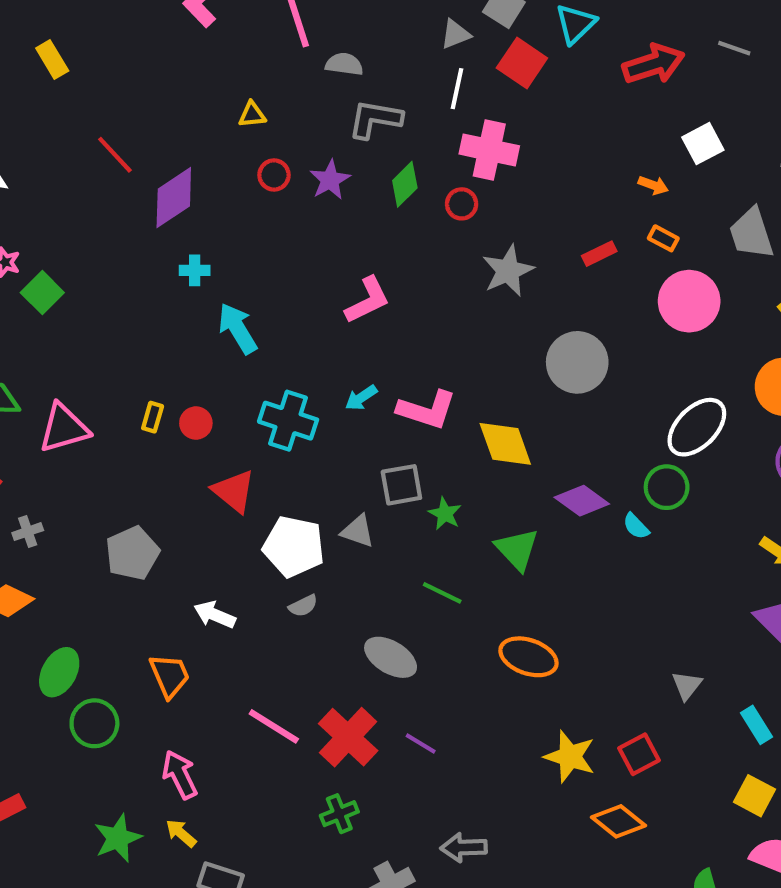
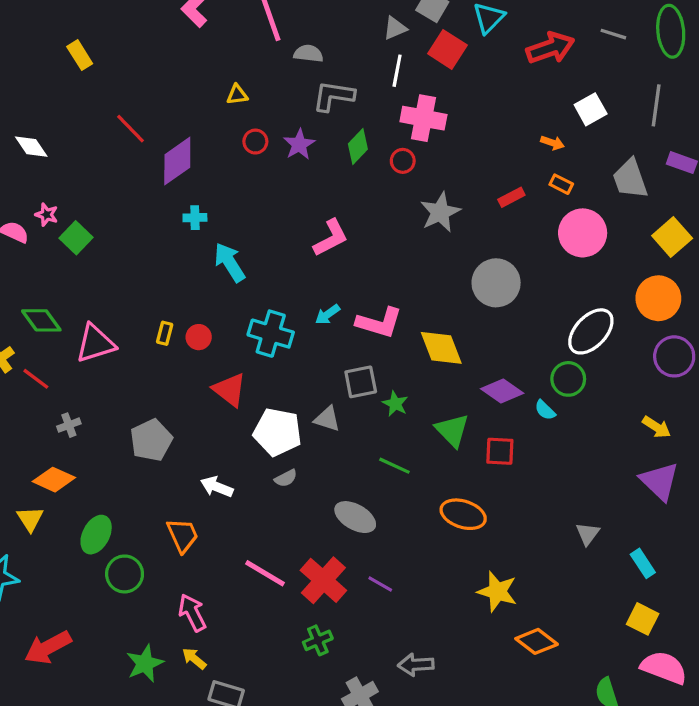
red square: (639, 754) -> (500, 451), moved, turned 32

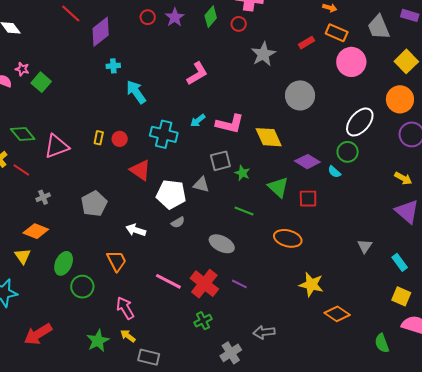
orange rectangle: (561, 184) -> (337, 33), size x1.5

